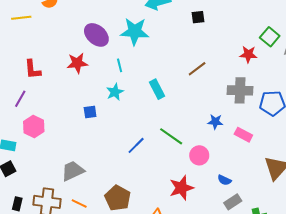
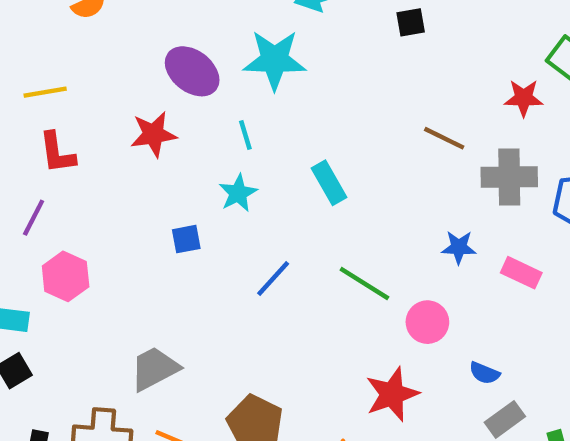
yellow line: (21, 18) -> (45, 92), moved
brown line: (197, 69) -> (444, 138), moved, turned 66
blue line: (136, 145) -> (273, 279), moved

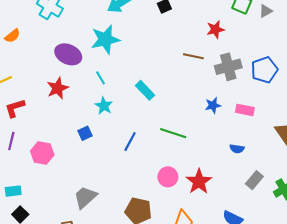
red star: (524, 98) -> (215, 29), moved
red L-shape: (57, 153) -> (15, 108), turned 95
pink hexagon: (66, 276) -> (42, 153), moved
pink circle: (427, 322) -> (168, 177), moved
blue semicircle: (484, 373) -> (237, 149), moved

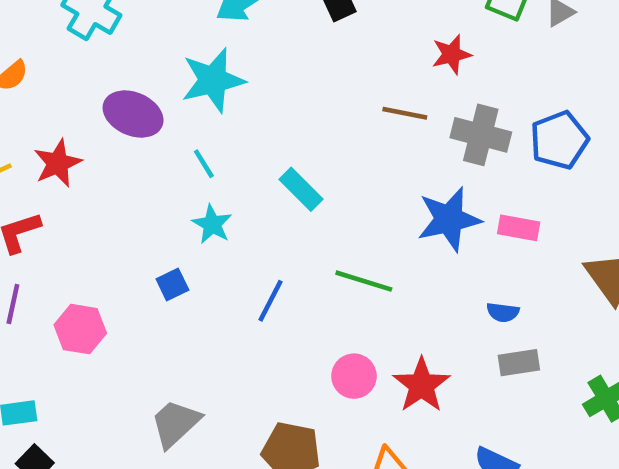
gray cross: (228, 67) -> (481, 135), turned 30
red star: (58, 88) -> (58, 163), moved
blue star: (213, 105) -> (449, 219), size x1.8
gray rectangle: (254, 180) -> (519, 363), moved, turned 42

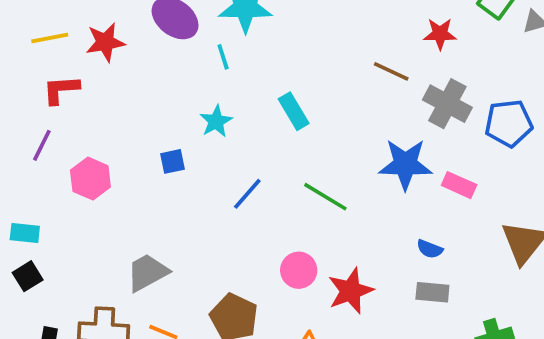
cyan line: (204, 164) -> (223, 57), moved

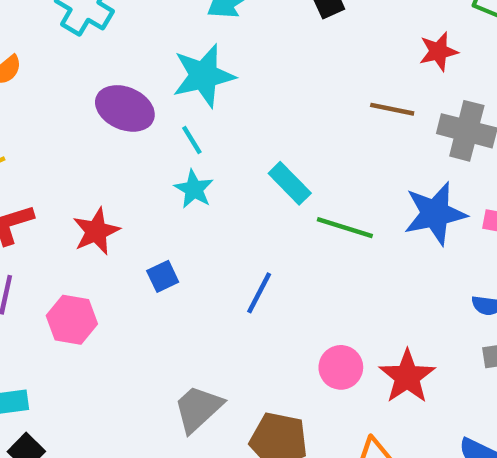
red star: (105, 42) -> (96, 231), moved
cyan star: (216, 121) -> (194, 189), moved
green line: (325, 197) -> (345, 228), moved
gray trapezoid: (147, 272) -> (198, 409), moved

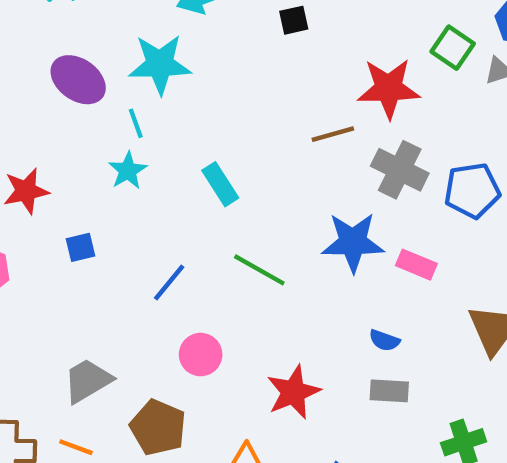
red star: (438, 51) -> (389, 88), size x1.6
brown line: (392, 109) -> (333, 134), turned -39
green line: (345, 228) -> (259, 270), moved
pink circle: (341, 367) -> (201, 355), moved

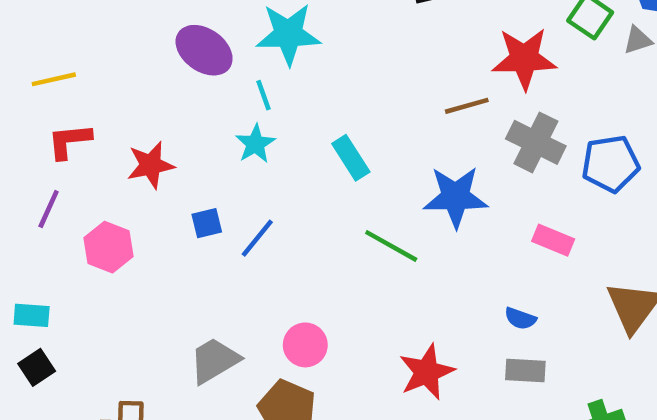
blue star: (353, 242) -> (455, 197), moved
blue line: (169, 283) -> (257, 238), moved
pink circle: (201, 355) -> (305, 345), moved

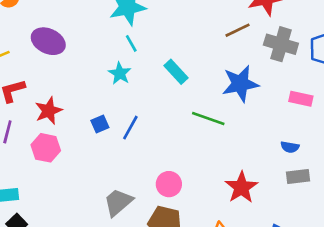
purple ellipse: (204, 50) -> (48, 41), moved
cyan line: (263, 95) -> (131, 43), moved
red star: (151, 165) -> (49, 111), moved

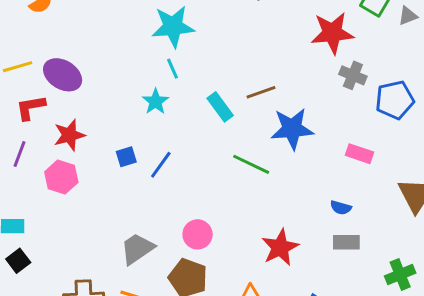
brown line: (238, 30) -> (261, 92), moved
purple ellipse: (48, 41) -> (63, 75), moved
gray cross: (281, 44) -> (353, 75), moved, size x0.7

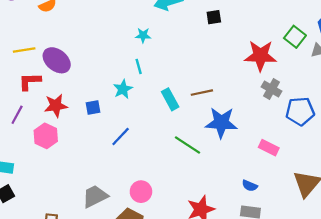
cyan star: (173, 26) -> (143, 35), size x0.5
blue square: (126, 157) -> (93, 108), moved

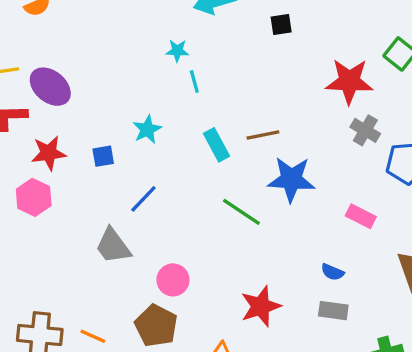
cyan line: (139, 66) -> (194, 81), moved
gray trapezoid: (95, 196) -> (113, 246), moved, turned -100

